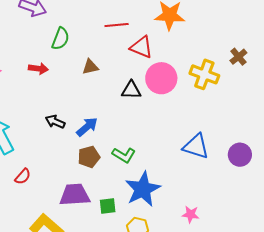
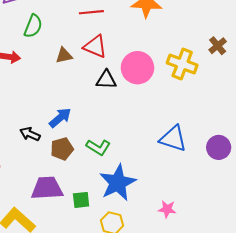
red triangle: (141, 47) -> (95, 46), moved
black arrow: (55, 122) -> (30, 134), moved

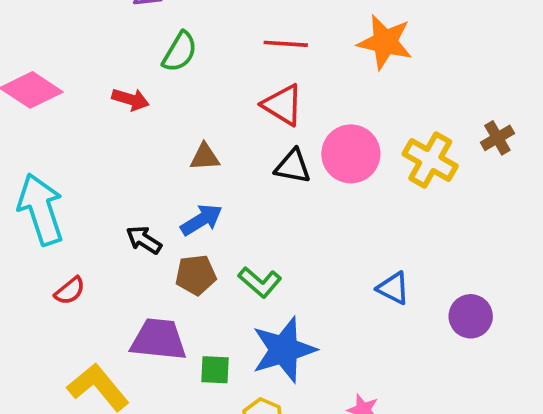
brown triangle: (64, 55) -> (205, 157), moved
blue triangle: (173, 139) -> (393, 288), size x0.7

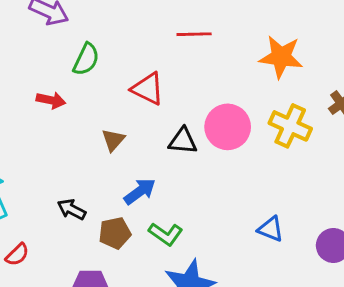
orange star: (385, 42) -> (281, 57), moved
red line: (286, 44) -> (194, 34), moved
red triangle: (283, 105) -> (148, 89), moved
brown triangle: (205, 157) -> (113, 140), turned -40
blue arrow: (201, 220) -> (140, 191), moved

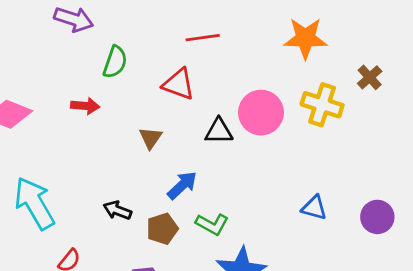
red line: (194, 34) -> (203, 38), moved

